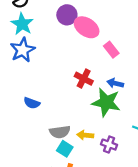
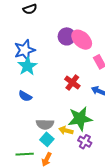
purple circle: (67, 15) -> (67, 36), moved
cyan star: (22, 24) -> (27, 66), moved
green star: (106, 102) -> (80, 119), moved, turned -30

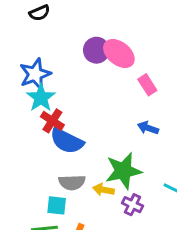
red cross: (72, 83) -> (52, 121), moved
blue semicircle: (25, 96) -> (67, 141), moved, size x1.6
cyan square: (47, 139) -> (57, 205), moved, turned -32

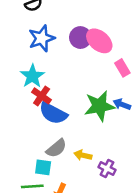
blue star: (35, 74) -> (42, 38), moved
green star: (123, 171) -> (99, 106), moved
gray semicircle: (72, 182) -> (56, 148), turned -40

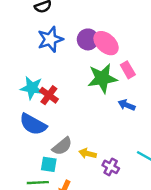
cyan star: (32, 76) -> (32, 88), moved, turned -30
green star: (99, 106) -> (102, 78), moved
blue semicircle: (53, 113) -> (33, 124), moved

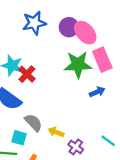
pink rectangle: (128, 70) -> (102, 60), size x1.5
blue arrow: (127, 105) -> (97, 92), turned 128
gray semicircle: (62, 146) -> (33, 123), turned -102

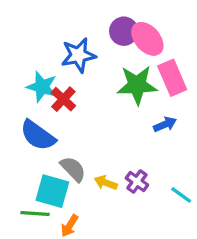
blue star: (34, 23) -> (78, 55), moved
cyan square: (19, 138) -> (52, 191), size x1.5
purple cross: (76, 147) -> (137, 181), moved

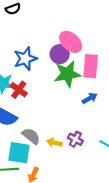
purple circle: (124, 31) -> (60, 54), moved
pink rectangle: (172, 78) -> (91, 66), turned 35

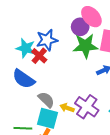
blue star: (25, 59) -> (47, 40), moved
purple cross: (75, 139) -> (87, 107), size x1.6
cyan square: (19, 153) -> (48, 118), moved

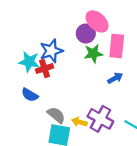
green star: (85, 46) -> (93, 54), size x0.7
red cross: (39, 56) -> (44, 68), turned 35
blue semicircle: (24, 79) -> (30, 95), size x0.7

